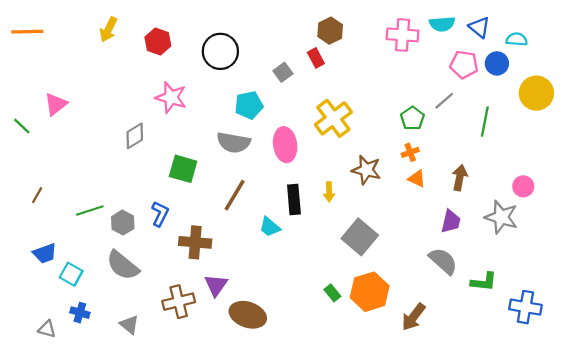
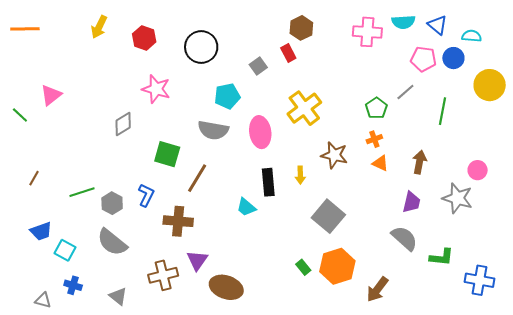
brown line: (235, 195) -> (197, 178), moved

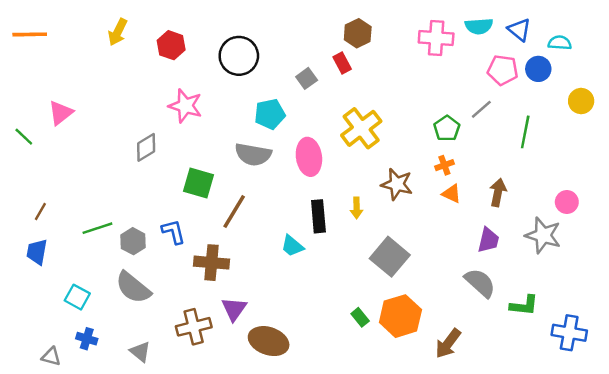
yellow circle: (490, 85) -> (581, 101), size x0.7
blue L-shape: (146, 195) -> (173, 232), turned -40
blue trapezoid: (41, 231) -> (37, 252), moved, turned 120

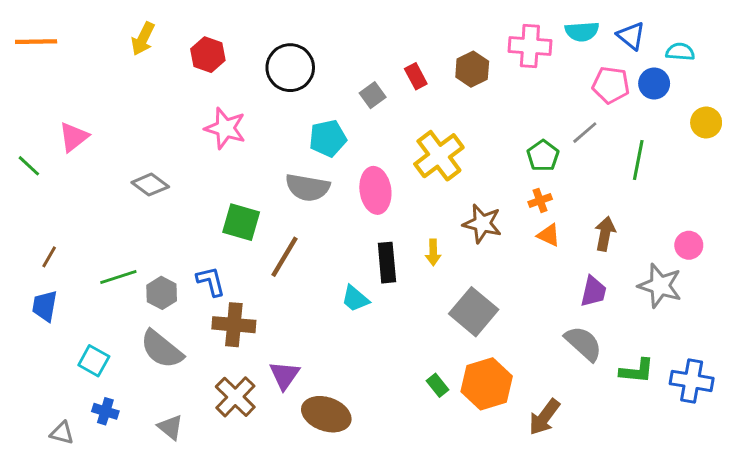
brown hexagon: (358, 33) -> (472, 69), moved
gray diamond: (146, 147) -> (150, 185), moved, turned 68
brown cross: (212, 263) -> (234, 325), moved
brown cross: (194, 327) -> (235, 397), turned -32
blue cross: (569, 333) -> (692, 381), moved

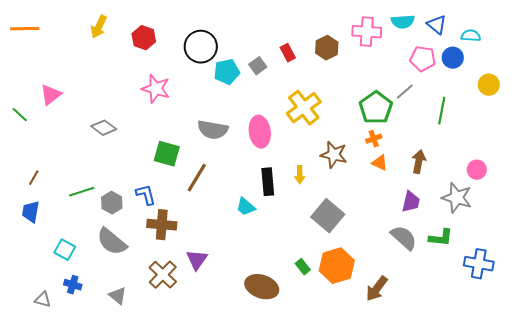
cyan pentagon: (328, 138) -> (227, 72), moved
green pentagon: (543, 156) -> (376, 108), size x1.5
green L-shape: (637, 371) -> (441, 238), moved
brown ellipse: (326, 414) -> (262, 287), moved

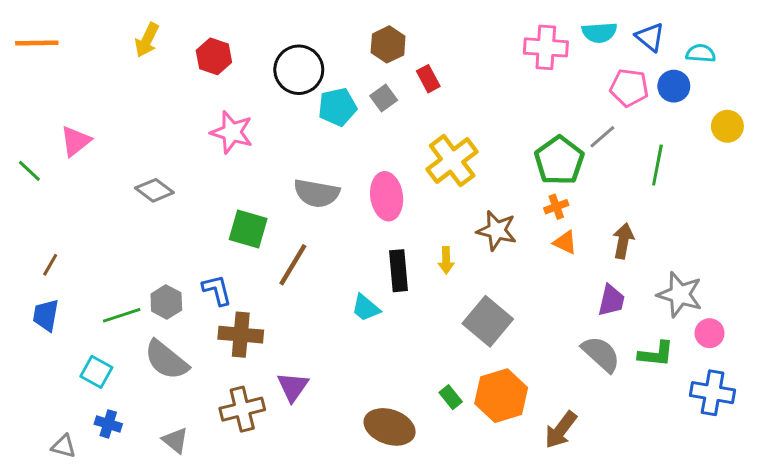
brown hexagon: (327, 48) -> (388, 44), moved
pink circle: (477, 170) -> (710, 333), moved
green line: (82, 192) -> (122, 315), moved
brown cross: (163, 275) -> (242, 409), turned 32

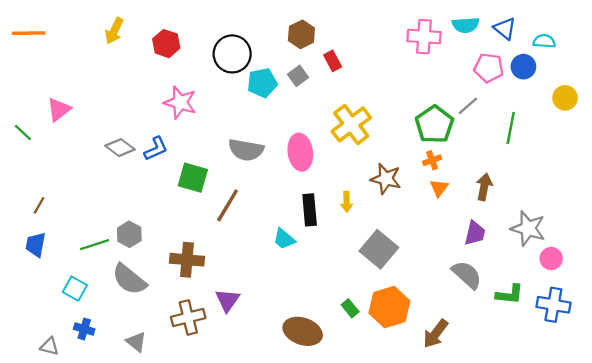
orange triangle: (565, 242) -> (439, 188), turned 42
blue L-shape: (217, 290) -> (156, 149), moved, turned 80
green L-shape: (656, 354) -> (510, 294), moved

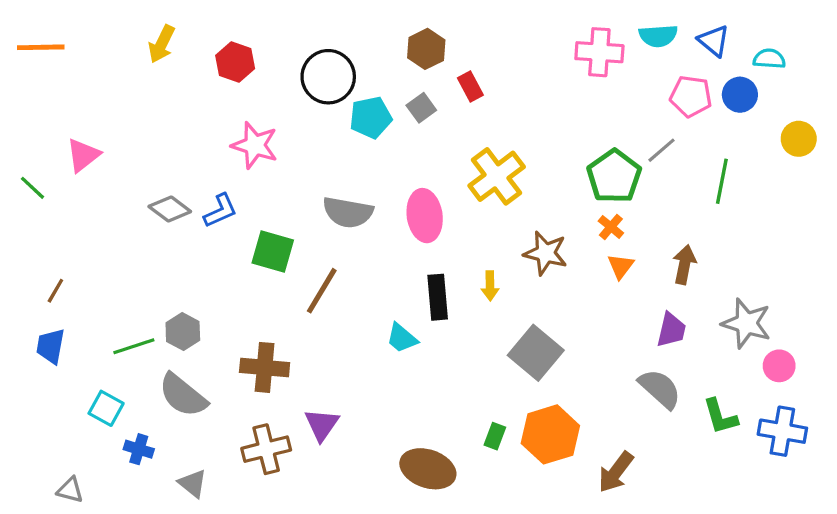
orange cross: (432, 160) -> (611, 227), turned -30
green L-shape: (510, 294) -> (720, 416), turned 68
green rectangle: (350, 308) -> (495, 436), turned 60
blue cross: (84, 329) -> (139, 449), moved

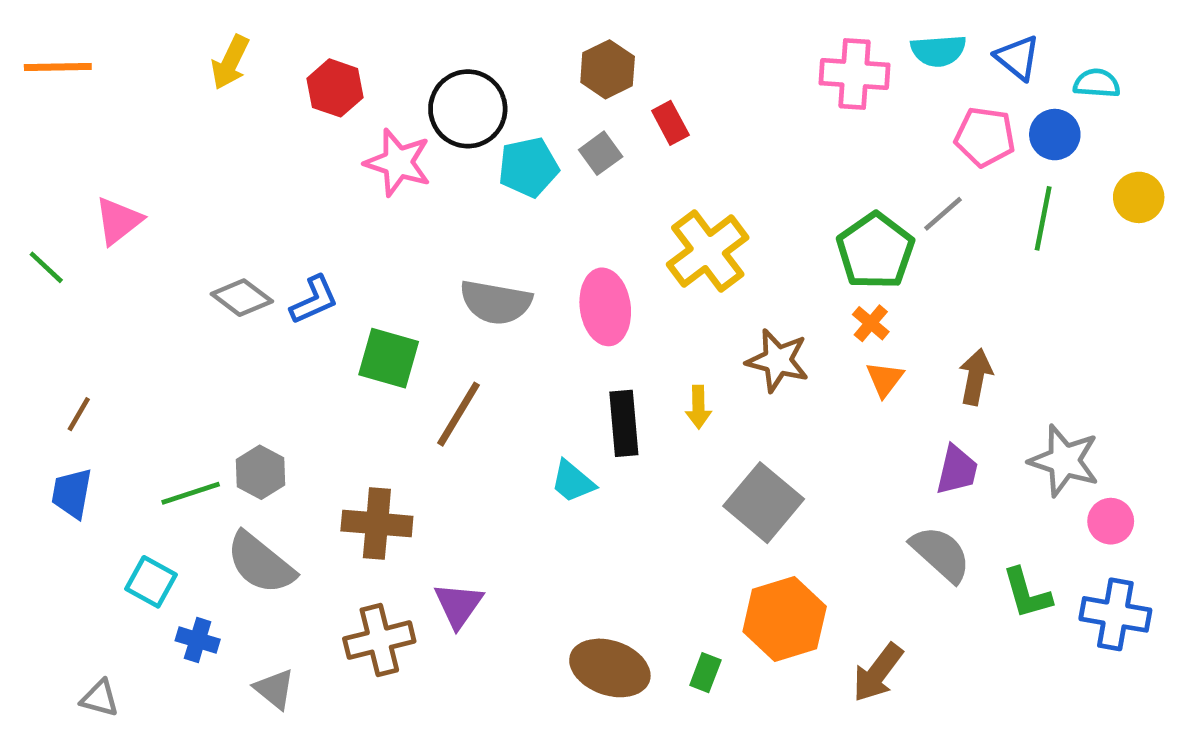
pink star: (255, 145) -> (398, 162), moved
green line: (722, 181) -> (1043, 218), moved
green rectangle: (495, 436) -> (705, 673), moved

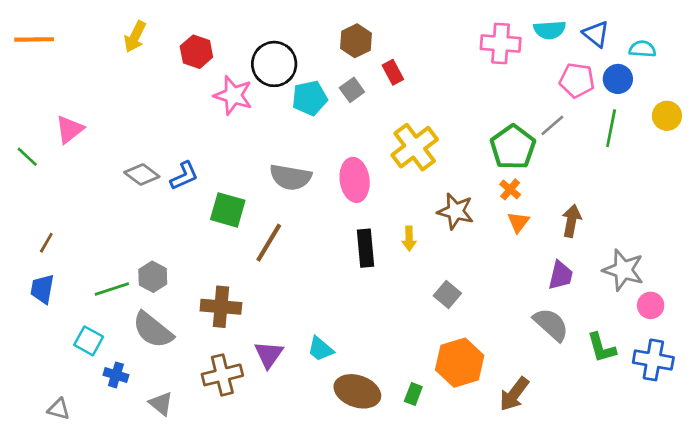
cyan trapezoid: (573, 482) -> (321, 349), moved
gray square: (764, 503) -> (447, 294), size x0.6

